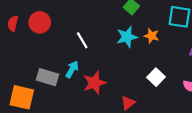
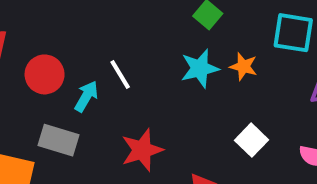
red circle: (40, 22) -> (45, 74), moved
cyan arrow: (72, 69) -> (86, 96), moved

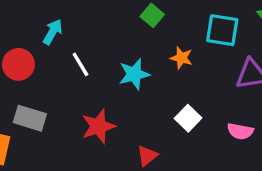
cyan star: (200, 68) -> (134, 74), moved
cyan arrow: (86, 96) -> (53, 32), moved

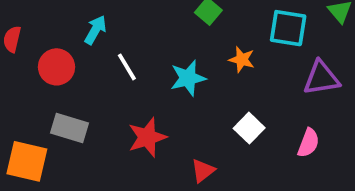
pink semicircle: (240, 131) -> (308, 143), turned -80

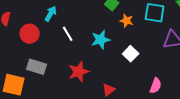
orange star: (242, 60) -> (127, 21), moved
white square: (249, 128) -> (131, 54), moved
pink semicircle: (308, 143) -> (156, 86), moved

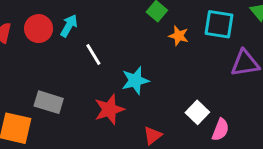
red circle: (30, 34) -> (39, 29), moved
cyan star: (101, 40) -> (135, 81), moved
white square: (131, 54) -> (197, 112), moved

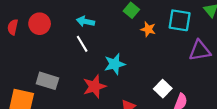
cyan arrow: (69, 26) -> (85, 21), moved, turned -108

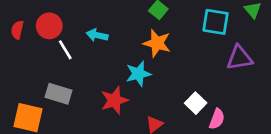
cyan arrow: (85, 21) -> (97, 35), moved
orange star: (148, 29) -> (157, 43), moved, size x1.5
white line: (82, 44) -> (65, 50), moved

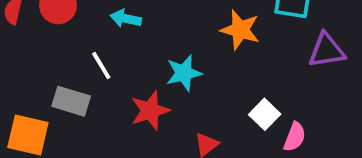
orange star: (157, 43) -> (240, 30), moved
white line: (65, 50) -> (101, 65), moved

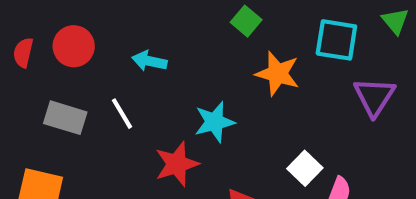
purple triangle: (327, 50) -> (374, 97), turned -48
gray rectangle: (71, 101) -> (65, 118), moved

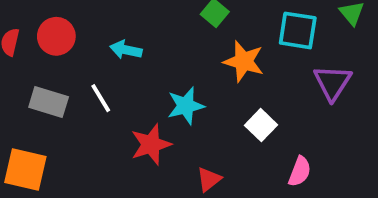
white square: (305, 168) -> (261, 125), moved

